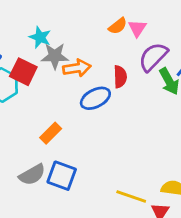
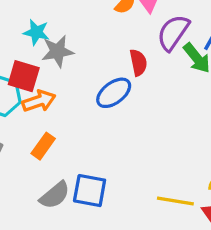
orange arrow: (77, 68) -> (39, 101), moved
orange rectangle: (51, 133) -> (43, 146), moved

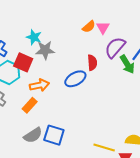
orange arrow: (39, 101) -> (39, 85), moved

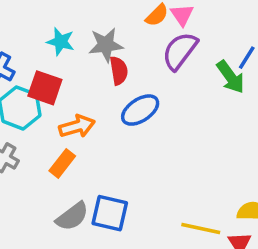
purple semicircle: (115, 47) -> (180, 51), moved
gray star: (45, 50) -> (106, 45), moved
red semicircle: (92, 63) -> (119, 71), moved

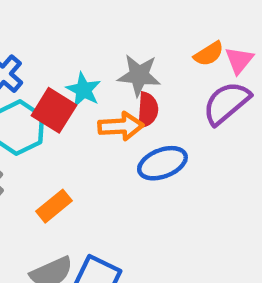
cyan star: (61, 42) -> (83, 90), moved
orange arrow: (77, 126) -> (121, 126), moved

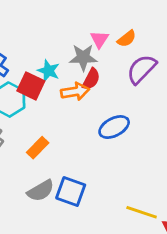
pink triangle: (239, 60) -> (99, 39), moved
red semicircle: (148, 110) -> (91, 79), turned 30
blue ellipse: (162, 163) -> (114, 127), moved

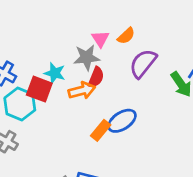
orange rectangle: (38, 148) -> (101, 130), moved

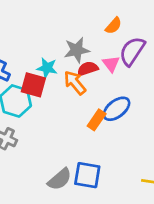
pink triangle: (100, 39) -> (111, 64), moved
red semicircle: (96, 77) -> (88, 69), turned -126
orange arrow: (82, 91) -> (75, 83), turned -110

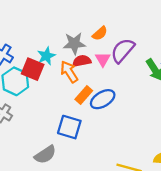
orange semicircle: (113, 26) -> (100, 33), moved
cyan star: (47, 68) -> (46, 56), turned 30
orange rectangle: (97, 120) -> (84, 95), moved
blue square: (87, 175) -> (69, 127), moved

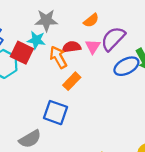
gray star: (74, 43) -> (46, 20), moved
cyan star: (46, 56) -> (36, 40), turned 30
blue ellipse: (103, 99) -> (126, 66), moved

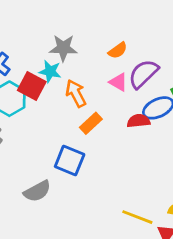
pink triangle: (93, 46) -> (118, 82), turned -35
red semicircle: (72, 47) -> (139, 121), moved

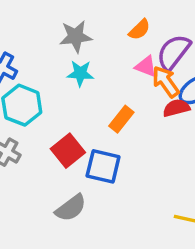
cyan star: (50, 71) -> (80, 73), moved
red square: (32, 86) -> (68, 151), moved, turned 32
orange arrow: (76, 93) -> (166, 82), moved

